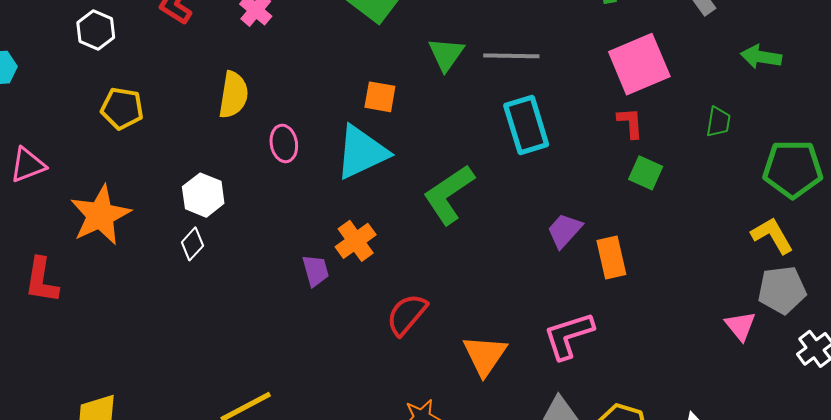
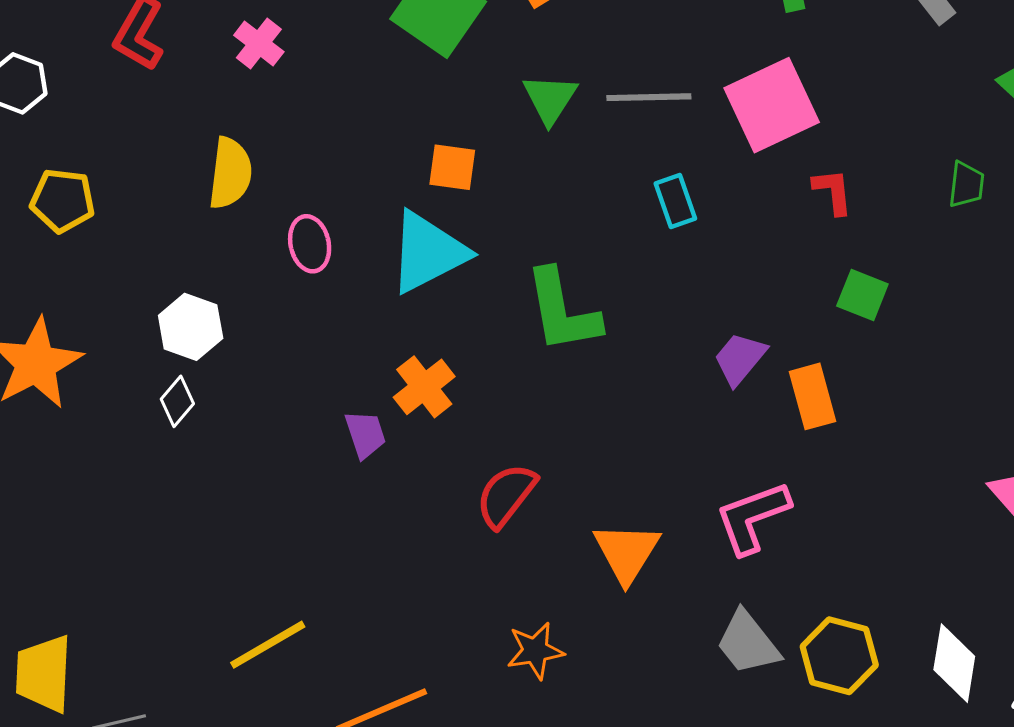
pink square: (639, 64) -> (772, 105), moved
cyan rectangle: (526, 125) -> (675, 201), size x0.6
green square: (646, 173) -> (862, 295), moved
green L-shape: (449, 194) -> (562, 311), turned -64

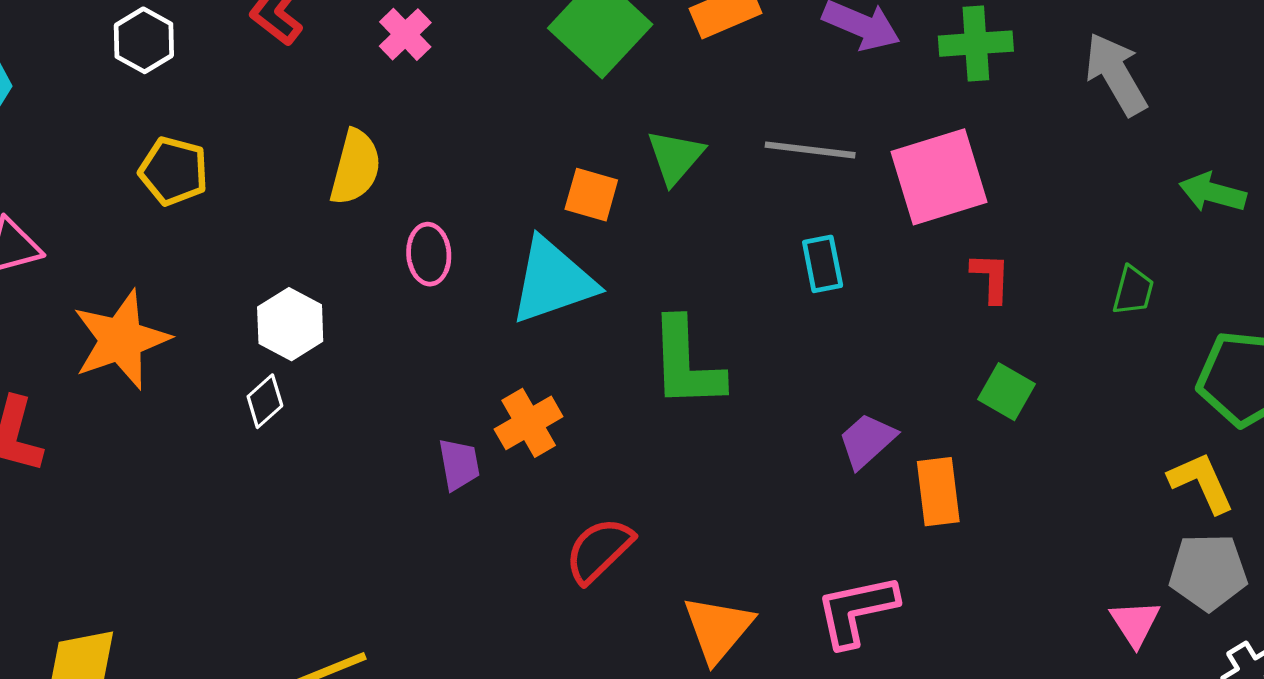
green triangle: (550, 99) -> (675, 157), moved

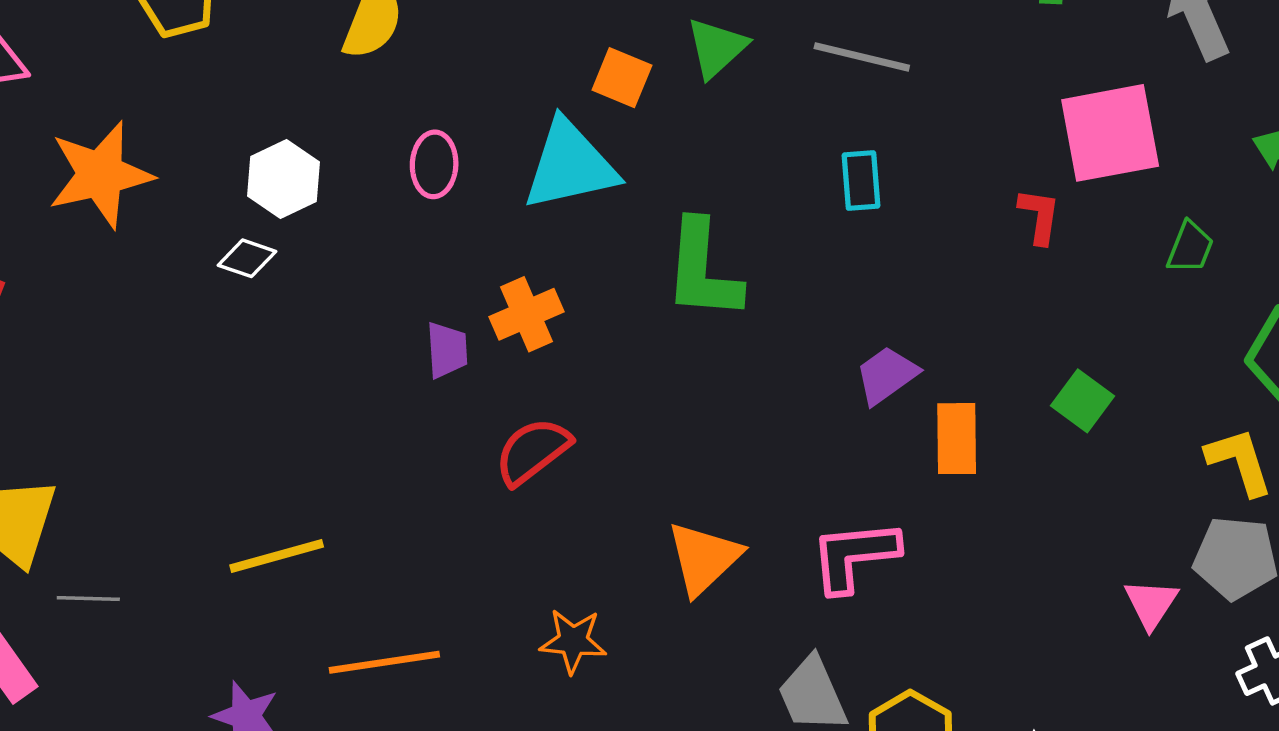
pink square: (939, 177) -> (1110, 133), moved
pink ellipse: (429, 254) -> (434, 164), moved
green square: (1006, 392) -> (1082, 401), moved
white diamond: (265, 401) -> (247, 258), turned 54
red semicircle: (599, 550) -> (533, 451), moved

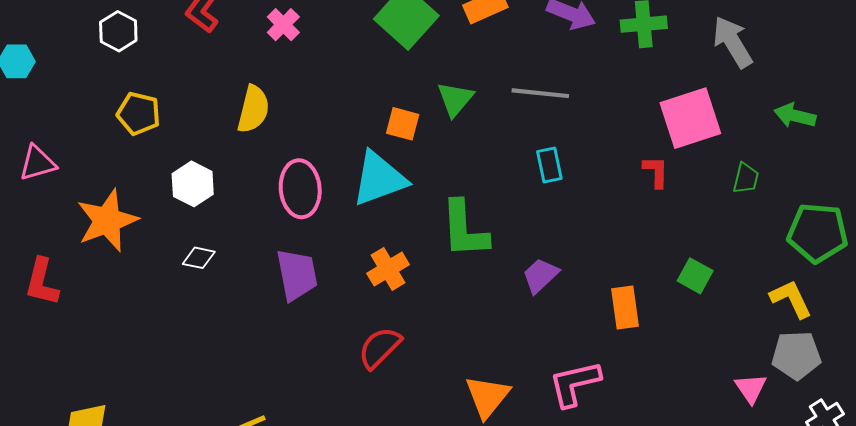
pink ellipse: (434, 164) -> (300, 189), size x1.5
white hexagon: (284, 179) -> (193, 184), moved
orange cross: (527, 314) -> (388, 269), moved
purple trapezoid: (447, 350) -> (297, 275), moved, size x1.6
purple trapezoid: (887, 375) -> (541, 275), moved

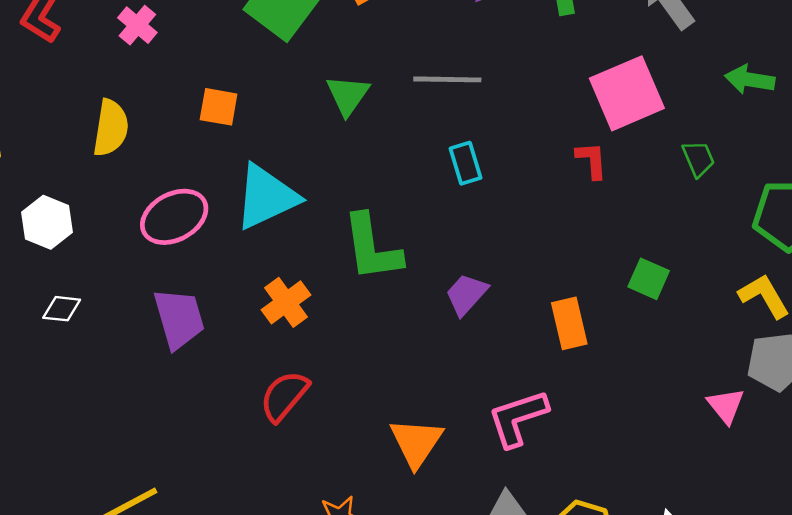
orange square: (403, 124) -> (219, 107), moved
green trapezoid: (746, 178) -> (698, 159), turned -32
pink ellipse: (300, 189) -> (174, 217), turned 72

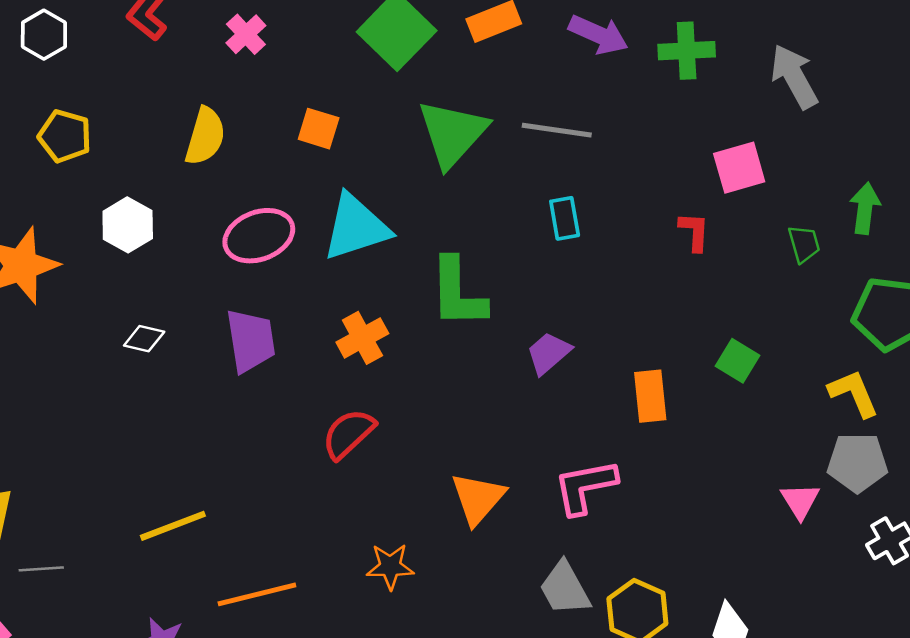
green arrow: (750, 80) -> (865, 208), moved, turned 81
pink square: (627, 93) -> (739, 168), size x0.7
green triangle: (348, 95) -> (453, 133), size x1.6
white diamond: (62, 309) -> (144, 339), moved

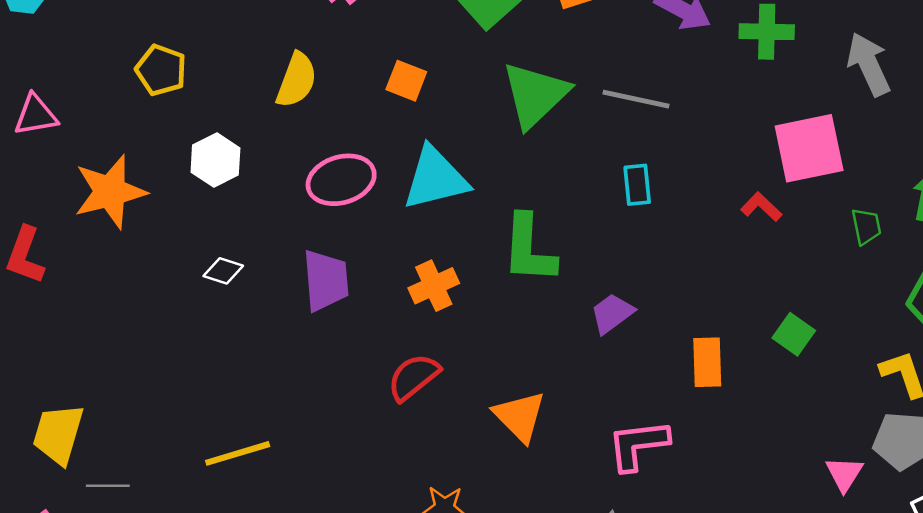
pink square: (739, 168) -> (809, 148), size x1.4
red L-shape: (694, 232) -> (761, 207), turned -54
orange triangle: (478, 498) -> (520, 416), moved, turned -30

